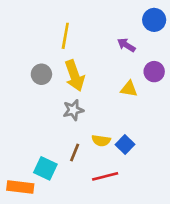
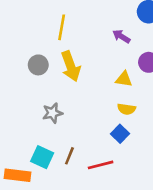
gray star: (73, 110) -> (53, 113), moved
yellow semicircle: (101, 141) -> (127, 109), moved
brown line: (75, 152) -> (69, 156), moved

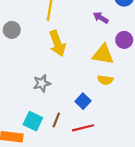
gray circle: (38, 65) -> (12, 30), moved
yellow triangle: (124, 79) -> (103, 54), size x1.5
blue square: (120, 134) -> (83, 101), moved

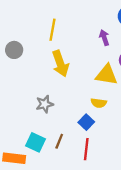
purple arrow: (101, 18) -> (104, 38), turned 40
yellow semicircle: (105, 80) -> (99, 103), moved
red line: (83, 128) -> (86, 149), turned -70

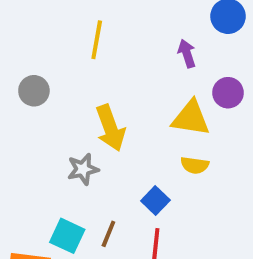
gray circle: (14, 50) -> (34, 91), moved
yellow arrow: (60, 63) -> (110, 128), moved
yellow semicircle: (99, 103) -> (195, 165), moved

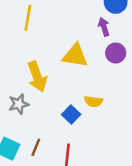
purple arrow: (187, 54) -> (104, 27), moved
yellow triangle: (191, 118) -> (75, 56), moved
blue square: (155, 201) -> (71, 115), moved

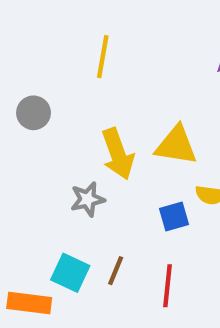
yellow triangle: (75, 56) -> (176, 145), moved
blue square: (71, 115) -> (174, 217), turned 30

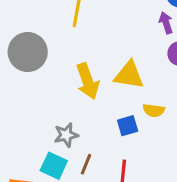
gray circle: (34, 113) -> (28, 52), size x1.6
gray star: (88, 199) -> (66, 135), moved

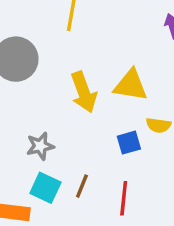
gray star: (66, 135) -> (40, 146), moved

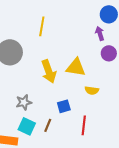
blue square: (129, 143) -> (64, 106), moved
red line: (124, 198) -> (84, 125), moved

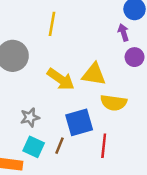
yellow arrow: (49, 71) -> (61, 79), turned -35
yellow semicircle: (92, 90) -> (114, 103), size x1.5
blue square: (64, 106) -> (79, 122), size x1.6

